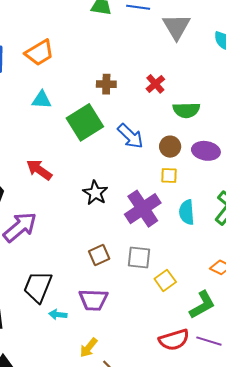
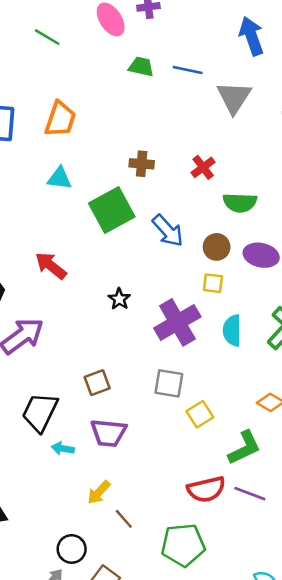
orange trapezoid: (39, 53) -> (60, 119), turned -44
black star: (95, 193) -> (119, 299), size x0.7
brown square: (99, 255) -> (97, 383), moved

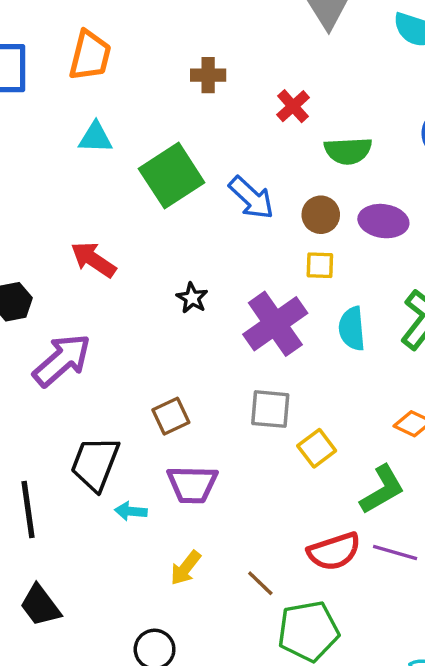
brown cross: (142, 164) -> (208, 75), moved
brown line: (124, 519) -> (260, 583), moved

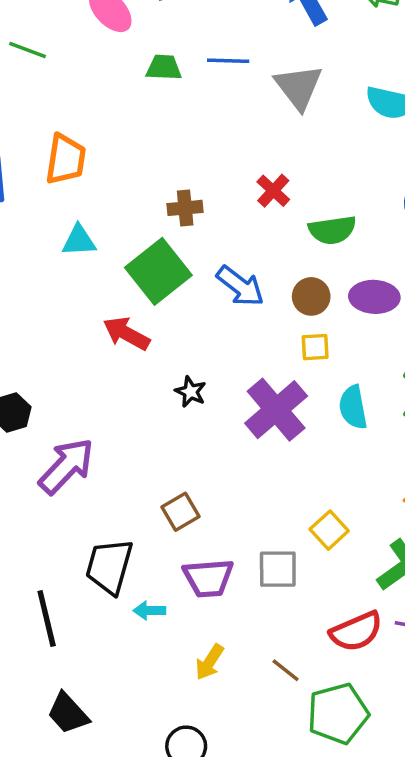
brown cross: (208, 75) -> (185, 208), moved
red arrow: (93, 260) -> (126, 333), moved
gray square: (270, 409) -> (278, 569), moved

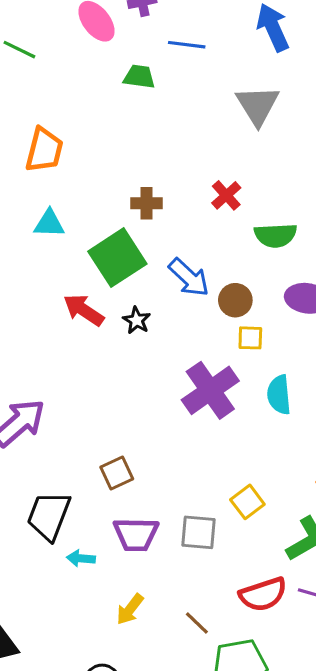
blue line: (228, 61) -> (187, 45), moved
brown circle: (311, 296) -> (235, 300), moved
black star: (190, 392) -> (137, 320), moved

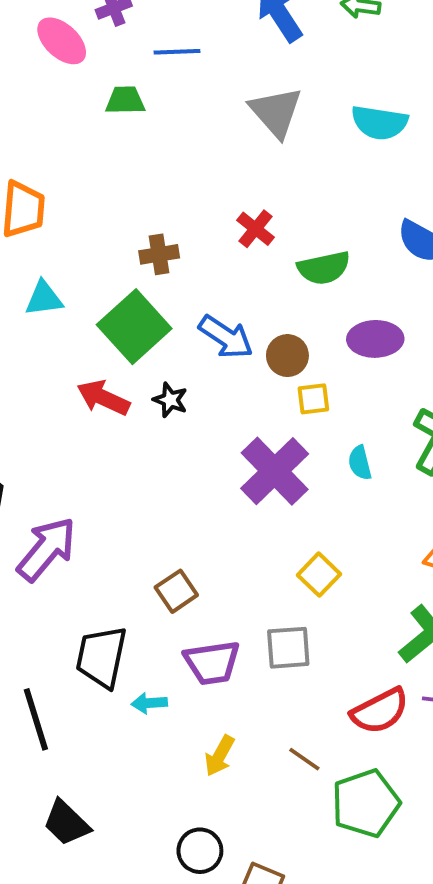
cyan semicircle: (279, 395) -> (360, 463), size x0.7
yellow square: (247, 502) -> (319, 575), moved

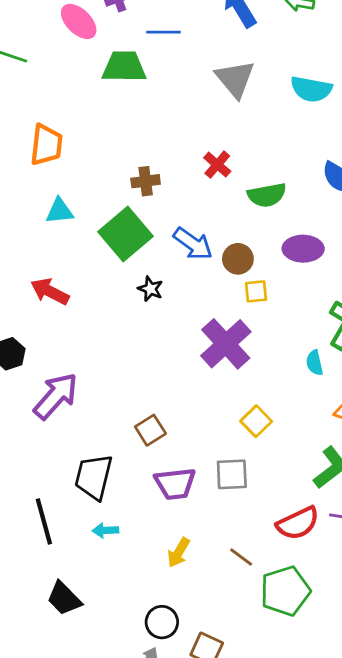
green trapezoid: (125, 100) -> (124, 67), size x1.5
red arrow: (103, 398) -> (50, 291), moved
cyan semicircle: (360, 463) -> (314, 363), moved
cyan arrow: (149, 703) -> (105, 530), moved

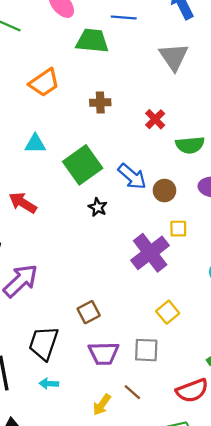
orange trapezoid: (46, 145) -> (44, 83), moved, turned 44
brown cross: (146, 181) -> (100, 103), moved
yellow square: (256, 291) -> (178, 229), moved
brown line: (241, 557) -> (132, 392), moved

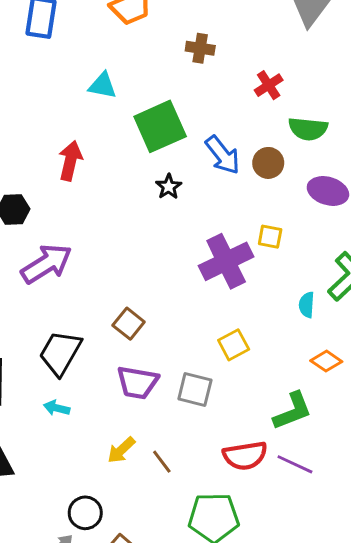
brown circle: (164, 191) -> (268, 163), moved
red arrow: (23, 203) -> (70, 161), turned 60
brown square: (89, 312) -> (129, 324), turned -35
brown line: (132, 392) -> (162, 462), moved

